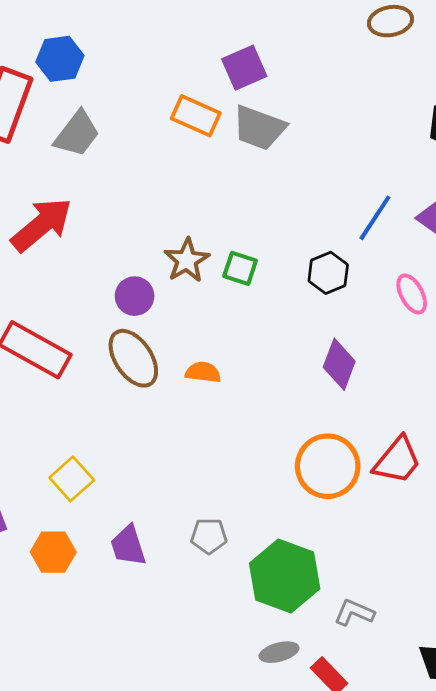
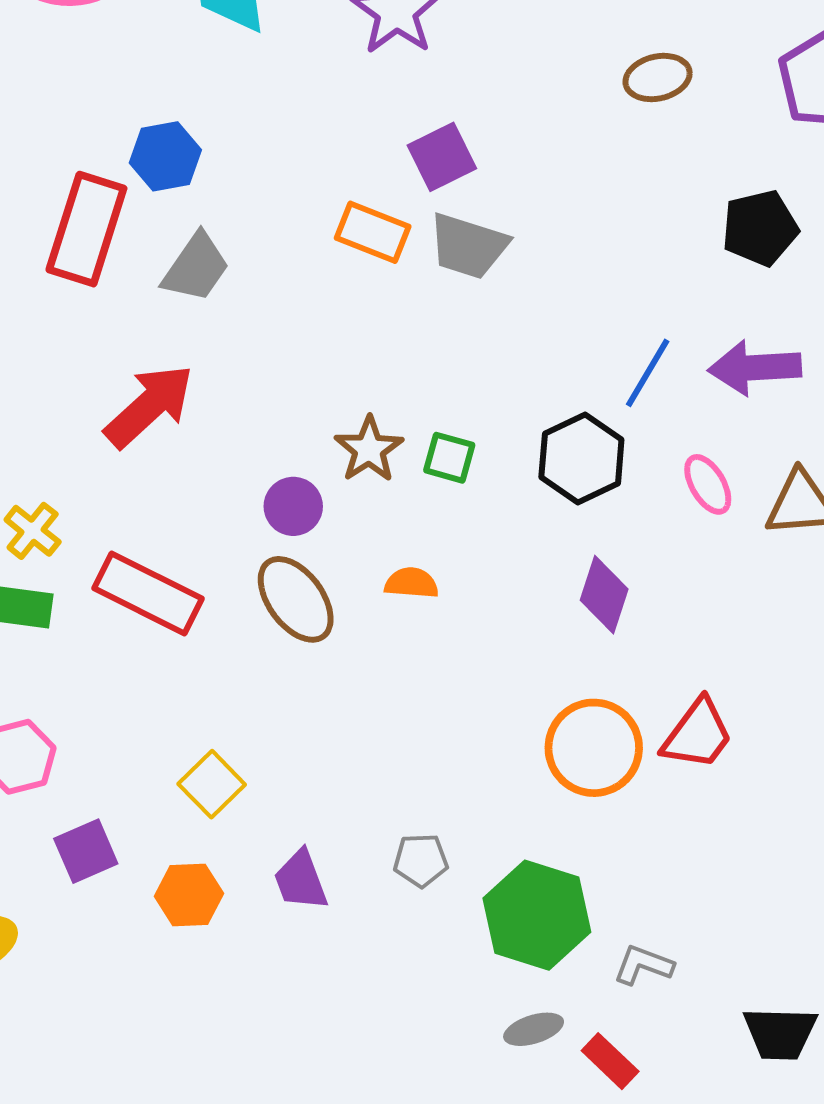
black hexagon: (328, 273) -> (581, 458), size x1.4
orange semicircle: (203, 372) -> (411, 583), moved

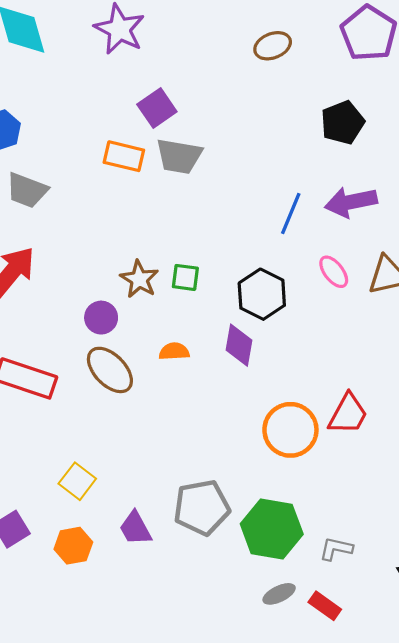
gray trapezoid: (196, 267) -> (27, 190), turned 84
black hexagon: (581, 458) -> (262, 294), moved
purple diamond: (604, 595) -> (239, 345), moved
gray pentagon: (421, 860) -> (202, 507), size x1.8

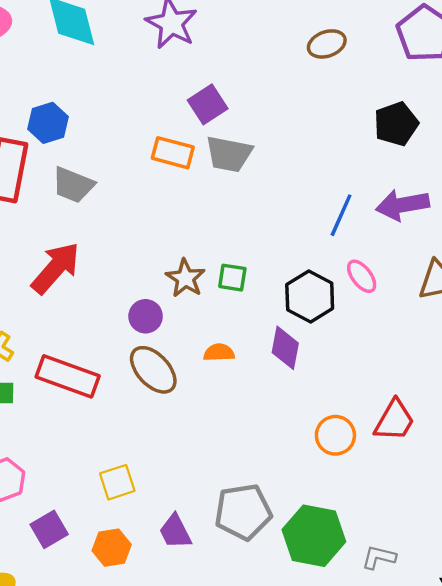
pink ellipse: (334, 272) -> (362, 276), moved
orange circle: (290, 430) -> (335, 435), size x0.7
yellow square: (77, 481) -> (117, 482), turned 33

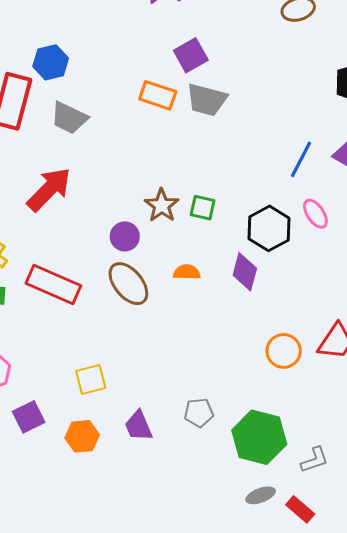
gray pentagon: (243, 512) -> (199, 413), size x0.6
gray L-shape: (379, 557) -> (315, 460), turned 144

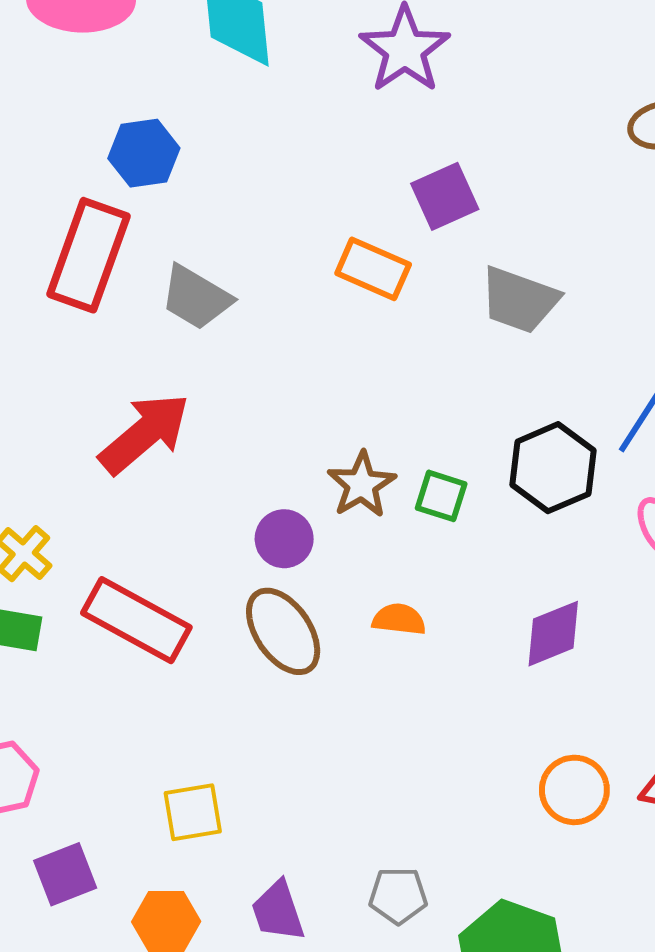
blue hexagon: (51, 62) -> (144, 153), moved
gray trapezoid: (207, 100) -> (519, 300), moved
black hexagon: (269, 228) -> (553, 468), moved
purple diamond: (245, 272) -> (553, 634), moved, turned 48

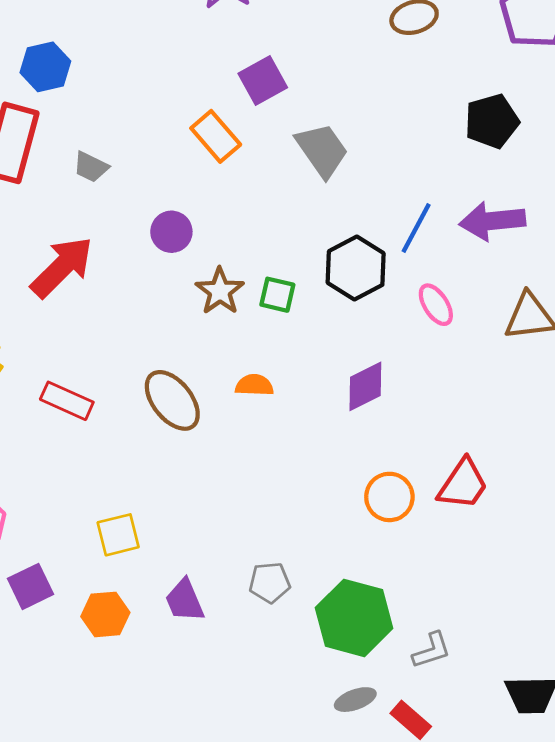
orange rectangle: (373, 269) -> (216, 136), turned 30
gray trapezoid: (196, 297) -> (91, 167), size x0.7
gray trapezoid: (519, 300) -> (322, 150), turned -140
purple circle: (284, 539) -> (171, 232), moved
red rectangle: (136, 620) -> (67, 401), size x0.7

